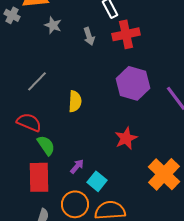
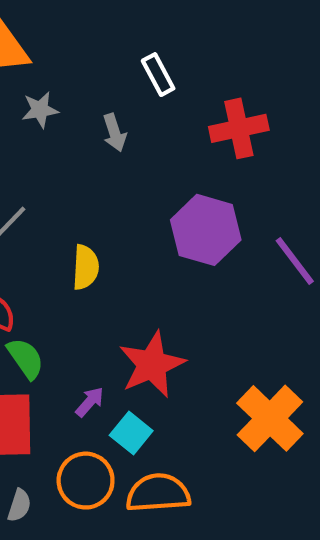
gray star: (53, 25) -> (40, 110), turned -30
red cross: (126, 34) -> (239, 128), moved
red star: (126, 138) -> (152, 365), moved, size x1.4

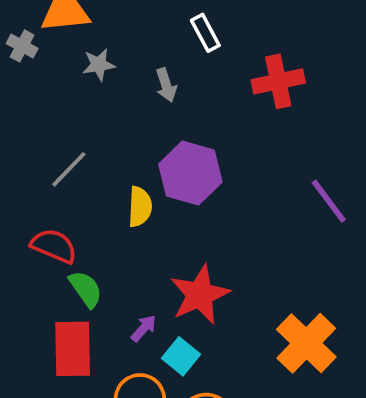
purple hexagon: (206, 230) -> (190, 173), moved

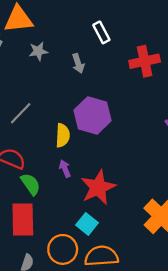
purple arrow: (144, 328) -> (65, 169), moved, turned -63

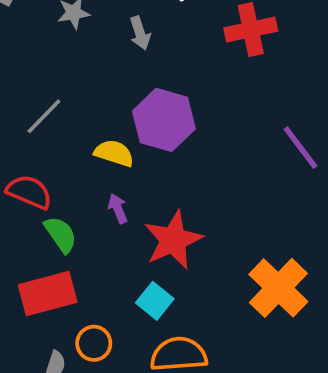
yellow semicircle: (63, 135) -> (114, 153), turned -75
red rectangle: (23, 220) -> (48, 293), turned 76
orange circle: (63, 249) -> (94, 343), moved, size x0.7

